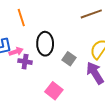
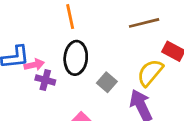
orange line: (21, 18) -> (70, 17), moved

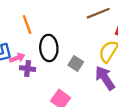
orange line: (70, 17) -> (27, 24), moved

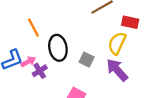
purple cross: (28, 69) -> (40, 71), turned -32

